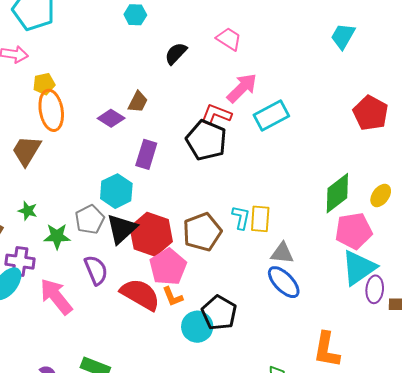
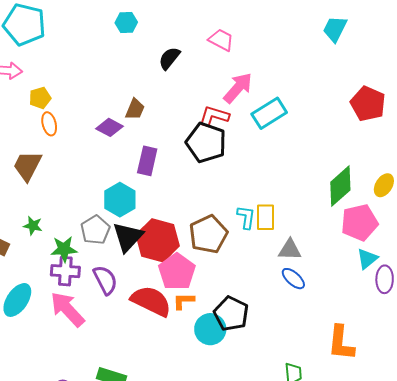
orange ellipse: (51, 110) -> (49, 124), size x0.6
purple cross: (20, 262) -> (65, 271), moved
cyan triangle: (359, 268) -> (367, 259), size x0.6
blue ellipse: (284, 282) -> (293, 279), size x0.7
orange L-shape: (173, 297) -> (184, 301), turned 115

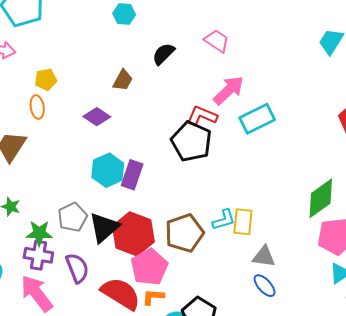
yellow pentagon: (40, 98) -> (46, 79), moved
brown trapezoid: (135, 109) -> (123, 80), moved
purple rectangle: (147, 161) -> (132, 175), moved
cyan hexagon: (120, 200) -> (108, 170), moved
cyan L-shape: (246, 217) -> (224, 220), turned 60

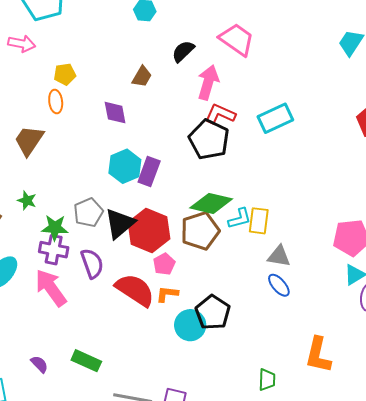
pink trapezoid: (217, 41) -> (237, 39), size x1.4
pink arrow: (229, 90) -> (208, 82), moved, turned -32
purple diamond: (97, 117) -> (115, 113), turned 44
green diamond: (321, 198) -> (211, 203), moved, turned 48
pink pentagon: (149, 267) -> (164, 264), size x0.6

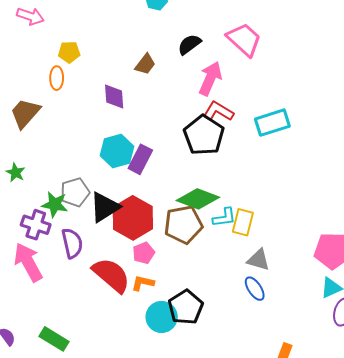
green star: (55, 228) -> (55, 204), moved

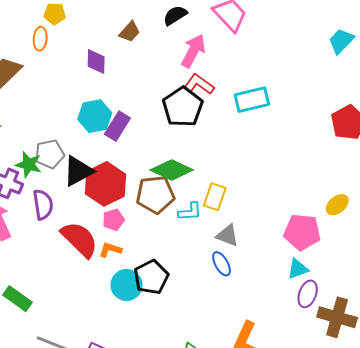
cyan L-shape: (224, 217) -> (190, 212), moved

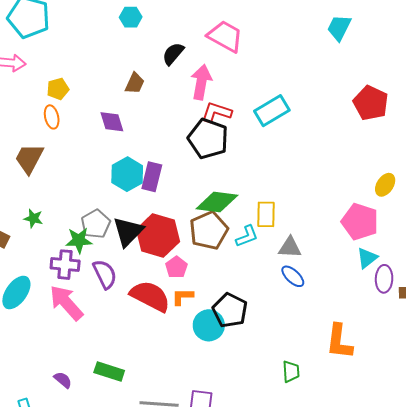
pink pentagon: (302, 232) -> (360, 222), turned 30

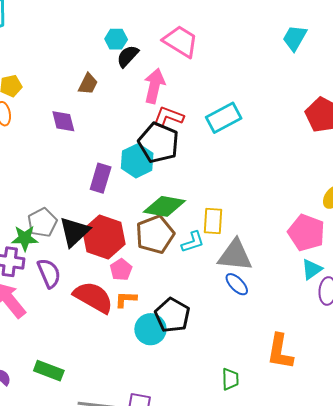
cyan hexagon: (131, 17) -> (116, 39), moved
cyan hexagon: (127, 174) -> (137, 161), moved
gray triangle: (290, 247) -> (235, 255), size x1.5

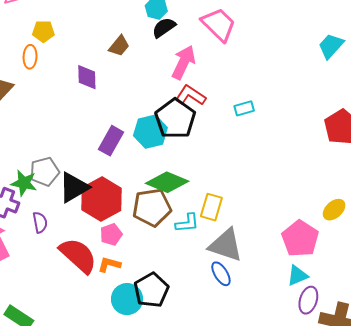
cyan rectangle: (224, 118) -> (244, 108), size x0.6
purple semicircle: (49, 273) -> (40, 222), size x0.7

